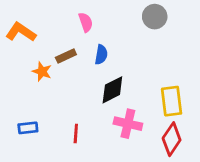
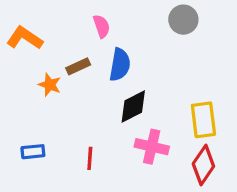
blue semicircle: (101, 55) -> (120, 65), size x1.4

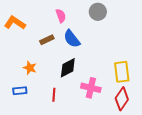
gray circle: (183, 20) -> (98, 12), moved
blue semicircle: (120, 65) -> (72, 39), turned 132
orange star: (50, 85) -> (30, 68), moved
black diamond: (133, 106) -> (68, 68), moved

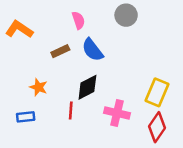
yellow rectangle: (122, 72) -> (157, 92), turned 30
red line: (54, 95) -> (71, 110), moved

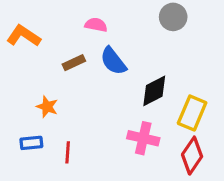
gray circle: (126, 15) -> (173, 17), moved
pink semicircle: (78, 20) -> (96, 25), turned -60
black diamond: (87, 87) -> (154, 91), moved
red line: (71, 110) -> (68, 152), moved

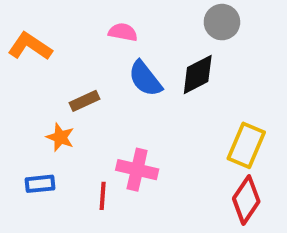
brown rectangle: (74, 63) -> (85, 101), moved
black diamond: (154, 91) -> (198, 75), moved
pink cross: (143, 138) -> (137, 170), moved
red line: (68, 152) -> (103, 196), moved

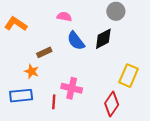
blue rectangle: (40, 184) -> (21, 96), size x1.5
red diamond: (246, 200) -> (112, 104), moved

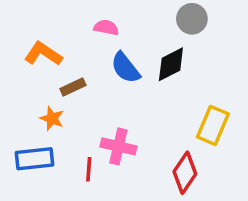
orange L-shape: (16, 24) -> (43, 54), moved

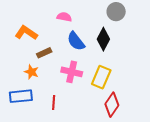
black diamond: (171, 64) -> (103, 39), turned -35
yellow rectangle: (213, 125) -> (101, 77), moved
pink cross: (118, 146) -> (72, 72), moved

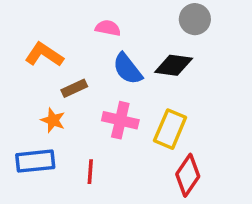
black diamond: (103, 39) -> (174, 65), turned 70

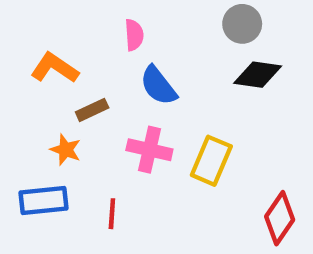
pink semicircle: (108, 28) -> (134, 35), turned 75
black diamond: (174, 65) -> (258, 75), moved
red diamond: (188, 175) -> (280, 218), moved

